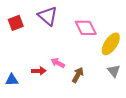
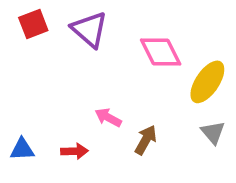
red square: (16, 23) -> (33, 24), moved
red arrow: (39, 71) -> (75, 151), moved

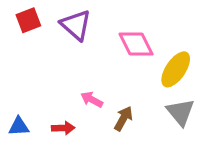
gray triangle: (213, 132) -> (180, 112), size x1.4

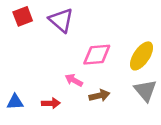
pink diamond: (136, 44) -> (97, 55), moved, turned -68
brown arrow: (123, 119) -> (99, 96), turned 48

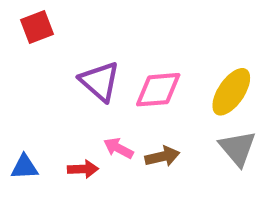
purple triangle: (61, 20) -> (100, 81), moved
pink arrow: (74, 80) -> (118, 148), moved

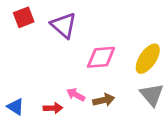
purple triangle: (100, 81) -> (64, 25), moved
blue triangle: (25, 167) -> (16, 107), turned 36

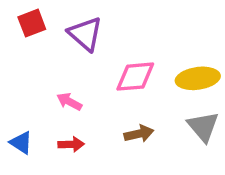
yellow ellipse: (148, 59) -> (198, 78), turned 48
pink arrow: (76, 95) -> (69, 102), moved

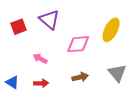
red square: (32, 23) -> (19, 27), moved
yellow ellipse: (198, 78) -> (111, 30), moved, turned -55

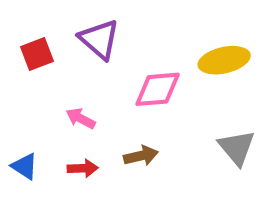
yellow ellipse: (111, 30) -> (224, 60), turned 50
brown arrow: (80, 77) -> (141, 156), moved

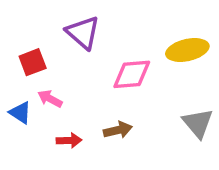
red square: (37, 54) -> (33, 62), moved
pink arrow: (81, 118) -> (50, 99), moved
blue triangle: (24, 166) -> (20, 113), moved

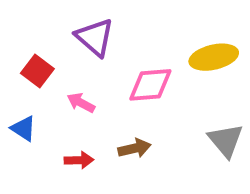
red square: (33, 62) -> (37, 71), turned -32
pink arrow: (50, 99) -> (81, 103), moved

